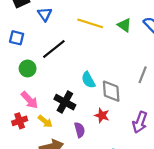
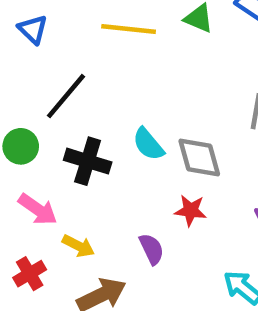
black cross: (65, 102) -> (88, 161), moved
red cross: (20, 121) -> (30, 274), moved

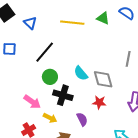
green circle: (21, 146) -> (50, 77), moved
black cross: (88, 161) -> (63, 95), moved

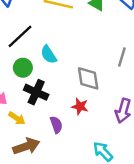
cyan semicircle: (81, 73) -> (49, 55), moved

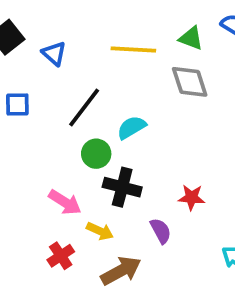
cyan semicircle: (49, 55) -> (132, 127), turned 102
gray diamond: (88, 78) -> (190, 82), moved

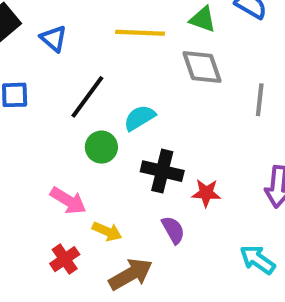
black cross: (122, 187) -> (162, 171), moved

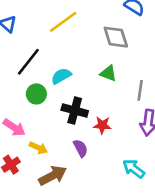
green triangle: (203, 19) -> (108, 73), moved
yellow line: (140, 33) -> (63, 22), turned -40
gray diamond: (202, 67) -> (116, 37), moved
gray line: (260, 100) -> (140, 90), moved

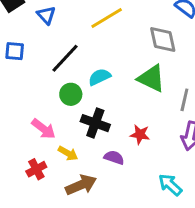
green triangle: (108, 73) -> (151, 78), size x1.5
black cross: (75, 110) -> (95, 123), moved
purple semicircle: (81, 148) -> (114, 158), turned -48

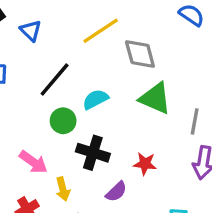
gray diamond: (163, 39) -> (140, 54), moved
yellow arrow: (68, 153) -> (63, 189), turned 48
purple semicircle: (114, 158) -> (116, 192), turned 120

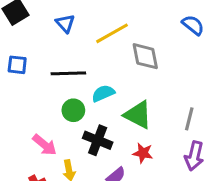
blue triangle: (31, 31) -> (65, 23), moved
black line: (55, 80) -> (68, 73), turned 44
green triangle: (155, 98) -> (138, 115), moved

